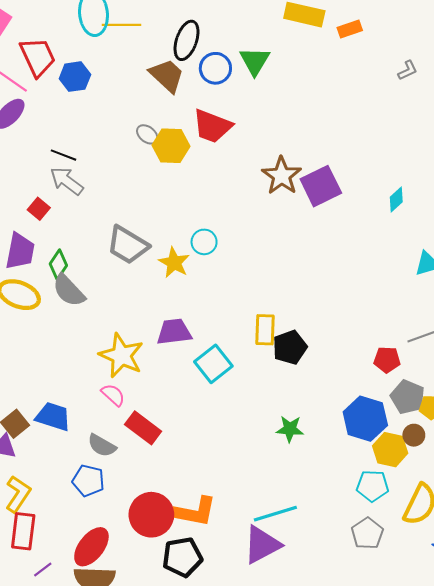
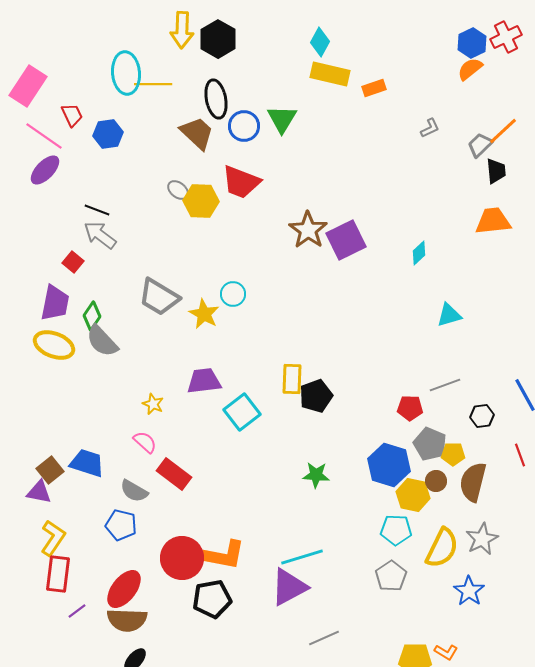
black ellipse: (187, 40) -> (216, 99), turned -30
red trapezoid: (38, 57) -> (72, 115), size x0.6
yellow star: (121, 356) -> (153, 404), size x0.5

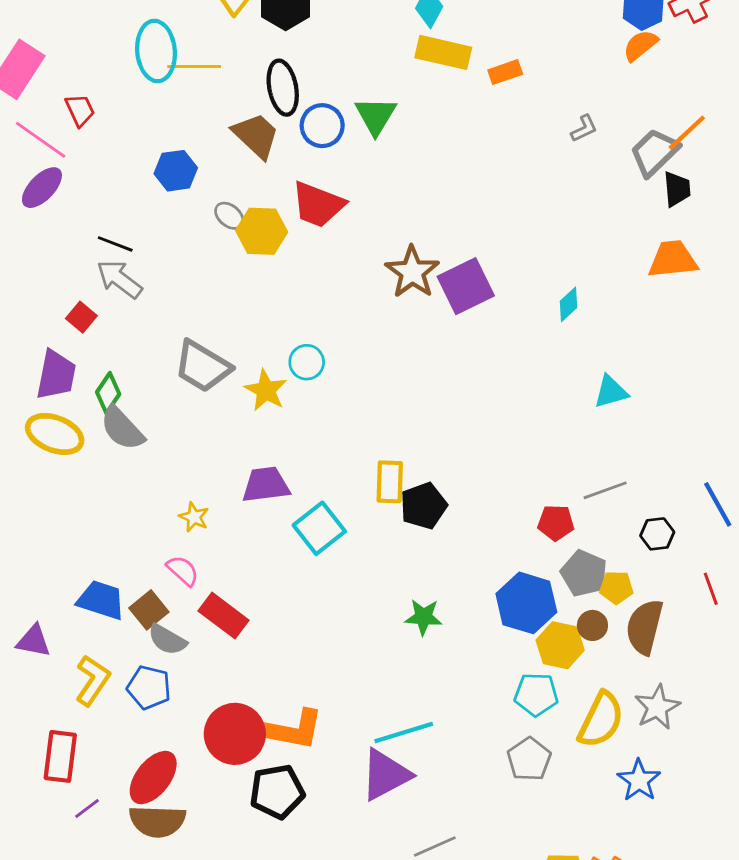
blue hexagon: (108, 134) -> (176, 171), moved
gray trapezoid: (480, 145) -> (654, 152), size x1.4
brown square: (50, 470) -> (149, 610), moved
yellow L-shape: (53, 538) -> (93, 680), moved

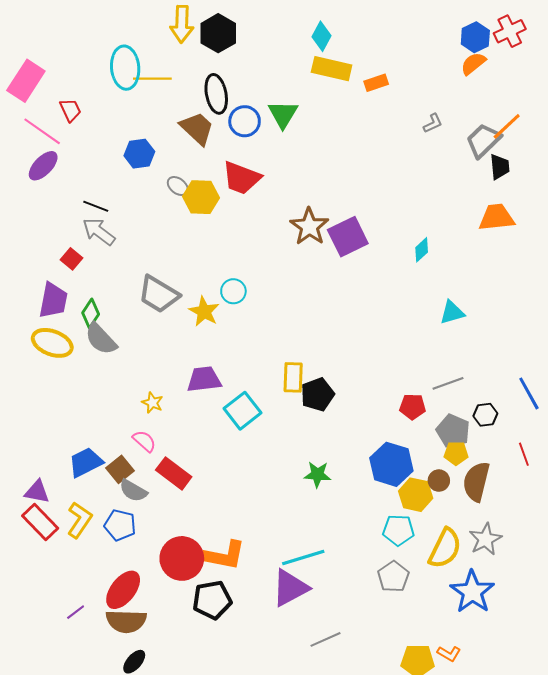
gray pentagon: (584, 573) -> (453, 431), moved
blue trapezoid: (101, 600) -> (86, 462), turned -45
red rectangle: (60, 756) -> (40, 522), moved, turned -51
blue star: (639, 780) -> (472, 592), size x1.4

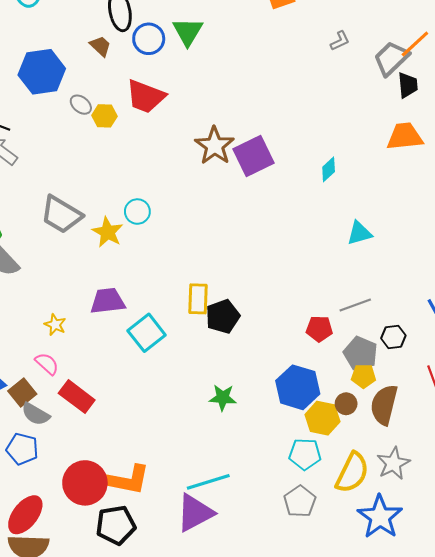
brown trapezoid: (197, 128) -> (100, 46), size x0.6
blue hexagon: (139, 154) -> (42, 72), size x1.5
yellow hexagon: (201, 197) -> (104, 116), size x0.7

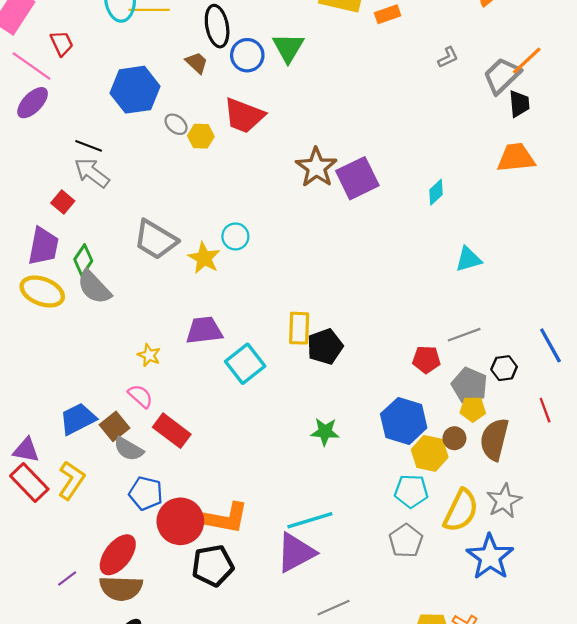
blue pentagon: (22, 449) -> (146, 493), moved

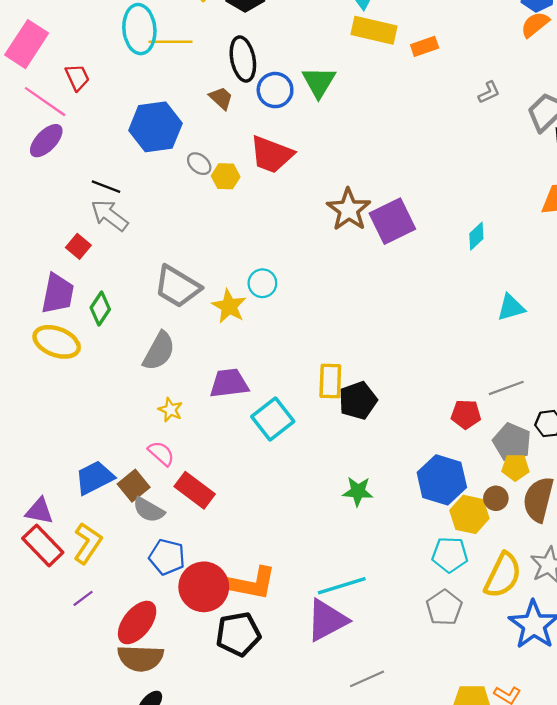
gray semicircle: (94, 287) -> (159, 351), moved, turned -108
purple line: (67, 579) -> (83, 598), moved

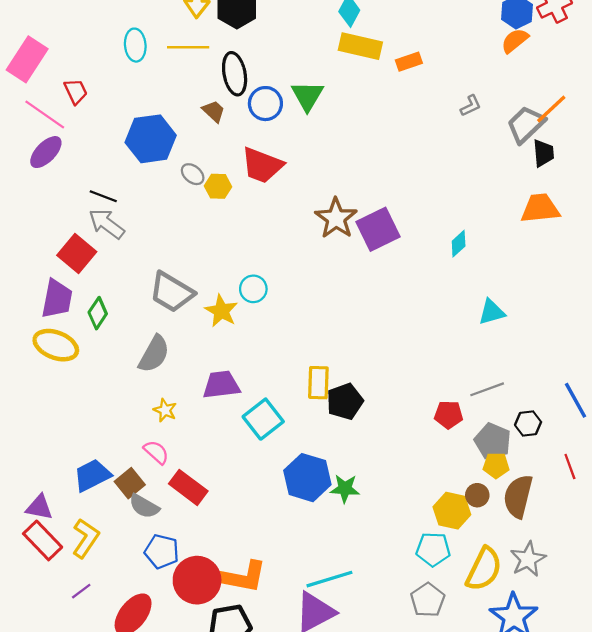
cyan ellipse: (139, 29) -> (135, 45), size x0.7
yellow line: (170, 42) -> (188, 47), moved
red square: (78, 246) -> (77, 254), size x1.6
blue hexagon: (442, 480) -> (307, 478), moved

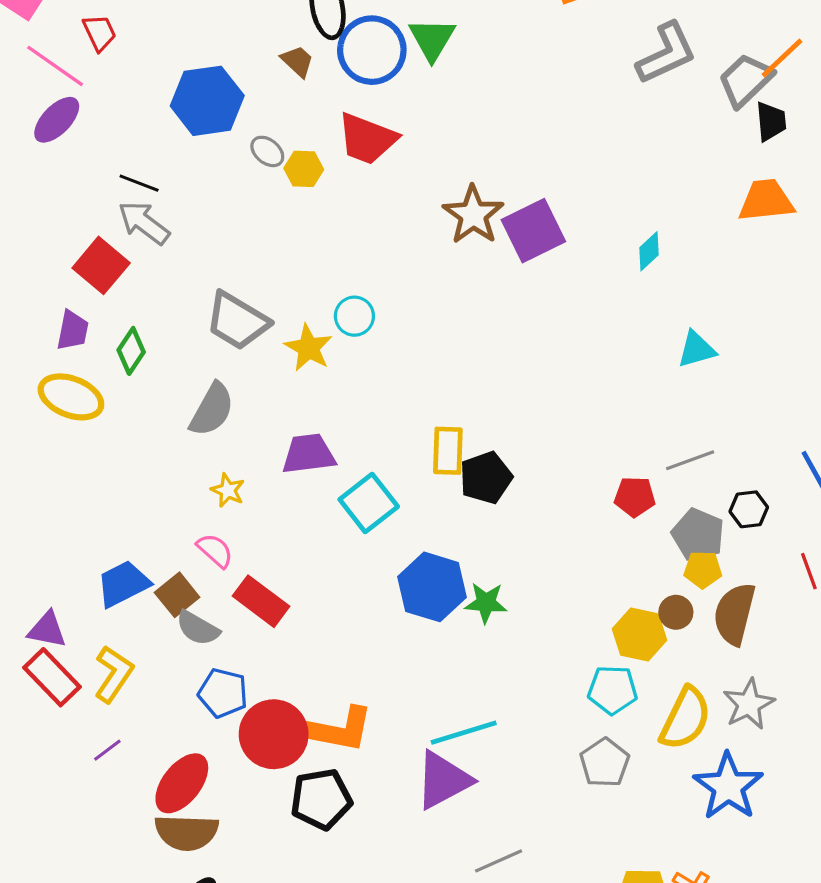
blue circle: (265, 104) -> (372, 50), size x1.4
gray L-shape: (471, 106) -> (666, 53), size x2.0
purple trapezoid: (57, 299) -> (73, 330), size x0.7

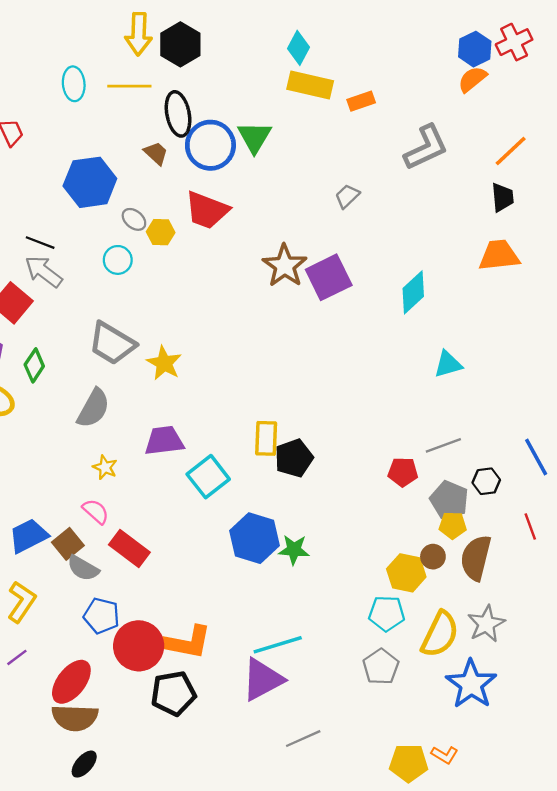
gray trapezoid: (746, 80) -> (347, 196), moved, size x0.6
cyan diamond: (649, 251) -> (413, 292), size x1.5
cyan circle: (354, 316) -> (118, 260), moved

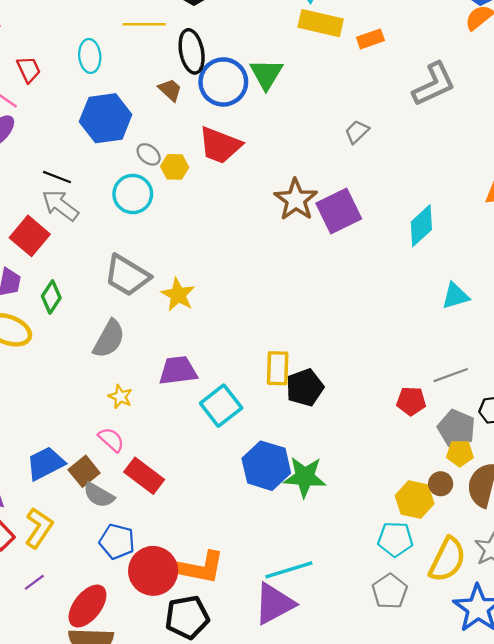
cyan ellipse: (74, 84) -> (90, 56), moved
cyan circle: (118, 260) -> (133, 194), size x1.4
green star: (294, 550) -> (305, 477), size x1.4

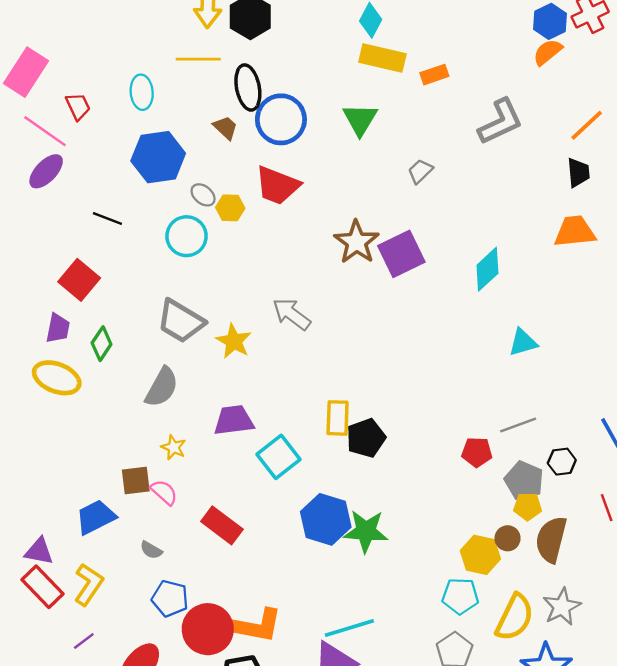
green triangle: (266, 74) -> (360, 119), moved
gray arrow: (60, 205) -> (292, 314), moved
brown square: (84, 471) -> (136, 480), moved, turned 32
red rectangle: (144, 476) -> (222, 525), moved
gray semicircle: (99, 495) -> (151, 550), size x0.7

